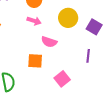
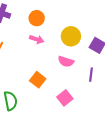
pink semicircle: (49, 42) -> (66, 62), moved
orange square: (35, 61) -> (38, 80), turned 35

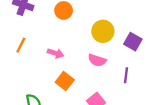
pink arrow: (37, 39) -> (55, 53), moved

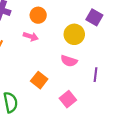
purple square: (133, 42) -> (94, 17), moved
pink arrow: (55, 53) -> (31, 36), moved

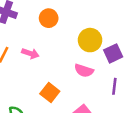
purple square: (94, 17) -> (113, 53), moved, turned 35
pink arrow: (31, 36) -> (30, 53), moved

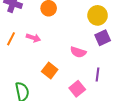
yellow circle: (90, 40) -> (98, 15), moved
purple line: (114, 86) -> (98, 74), moved

